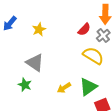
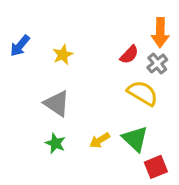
green star: (25, 85) -> (55, 143), moved
green triangle: (88, 87) -> (135, 139), turned -42

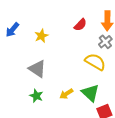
red semicircle: (129, 55) -> (80, 25), moved

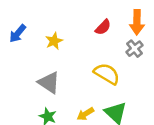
yellow semicircle: (95, 62) -> (107, 74), moved

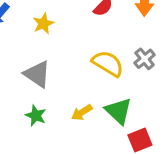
gray cross: (134, 49) -> (145, 59), moved

